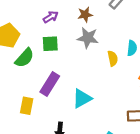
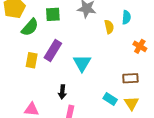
cyan triangle: (82, 98) -> (82, 63), turned -30
yellow rectangle: (27, 106) -> (32, 60), moved

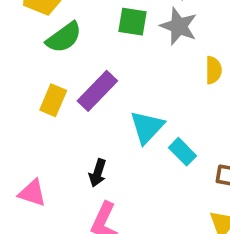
green square: (53, 14) -> (132, 22), moved
cyan rectangle: (110, 99) -> (183, 152), moved

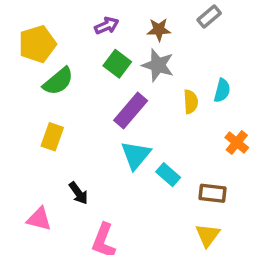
green square: (132, 22) -> (117, 64), turned 32
purple rectangle: (97, 91) -> (131, 111), moved
black arrow: (98, 173) -> (78, 193), moved, turned -50

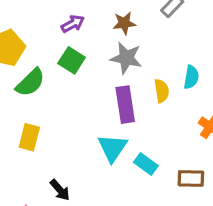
green square: (117, 64) -> (72, 60), moved
purple rectangle: (131, 111) -> (125, 105), moved, turned -44

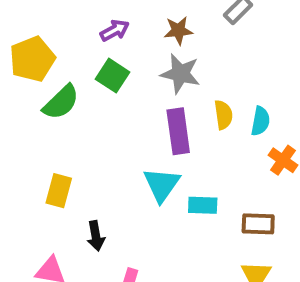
cyan semicircle: (191, 77) -> (260, 121), moved
yellow rectangle: (29, 137) -> (59, 191), moved
cyan rectangle: (146, 164) -> (203, 205), turned -35
black arrow: (60, 190) -> (96, 236), turned 30

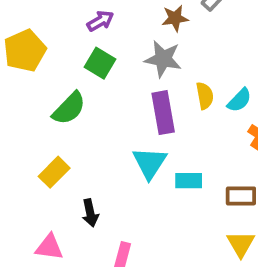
brown star: (178, 30) -> (175, 18), moved
green semicircle: (61, 102) -> (69, 108), moved
cyan semicircle: (260, 121) -> (239, 100), turned 36
yellow rectangle: (59, 191) -> (54, 172), turned 32

